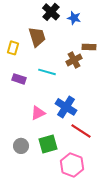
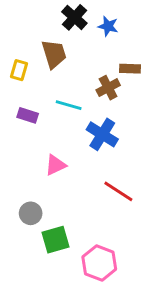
blue cross: (66, 107) -> (102, 134), moved
green square: (48, 144) -> (55, 240), moved
pink hexagon: (72, 165) -> (99, 263), moved

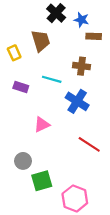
brown rectangle: (130, 69) -> (94, 36), moved
yellow rectangle: (19, 70) -> (14, 53), turned -40
brown cross: (108, 88) -> (81, 66), turned 35

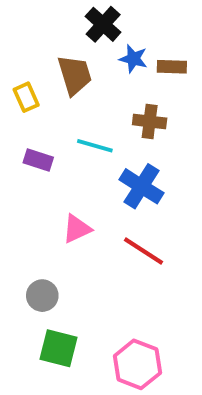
blue star: (81, 20) -> (133, 59), moved
red line: (89, 144) -> (144, 251), moved
green square: (42, 181) -> (58, 348), moved, turned 30

